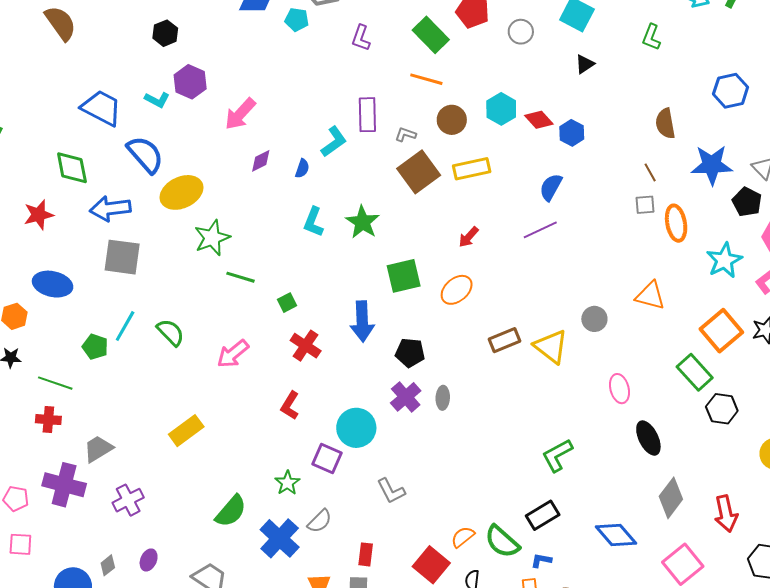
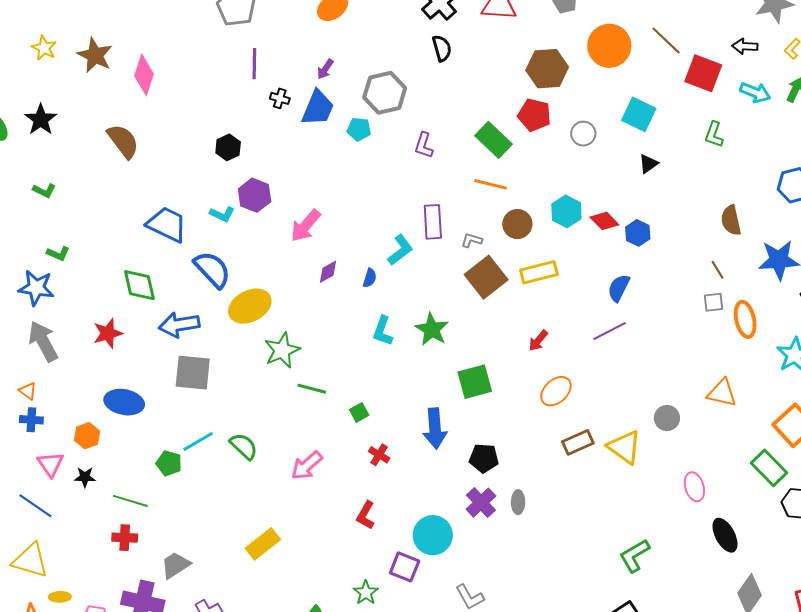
orange ellipse: (457, 290) -> (556, 391), moved
cyan line: (125, 326) -> (198, 441), turned 32
red cross: (306, 346) -> (379, 455), size x0.7

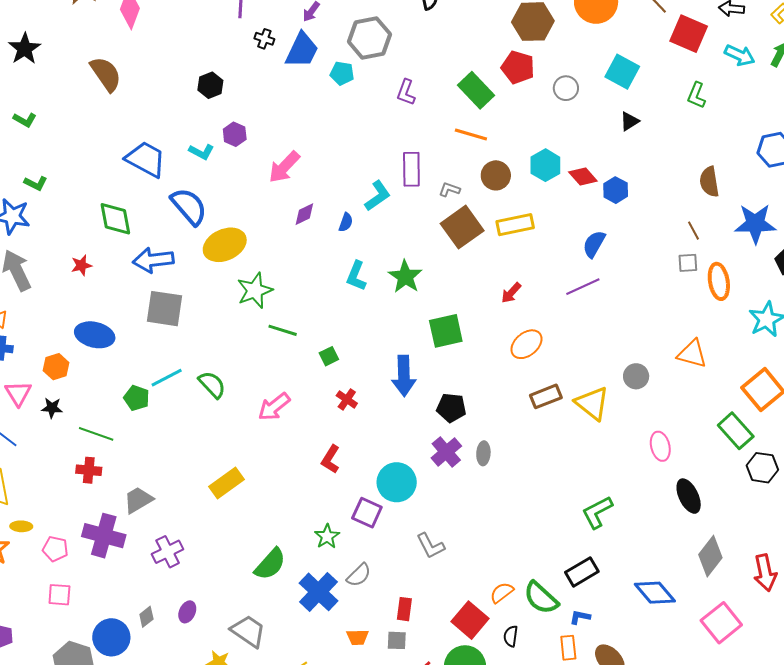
purple hexagon: (255, 195) -> (235, 134), size x0.7
red star: (108, 333) -> (81, 265), size x0.7

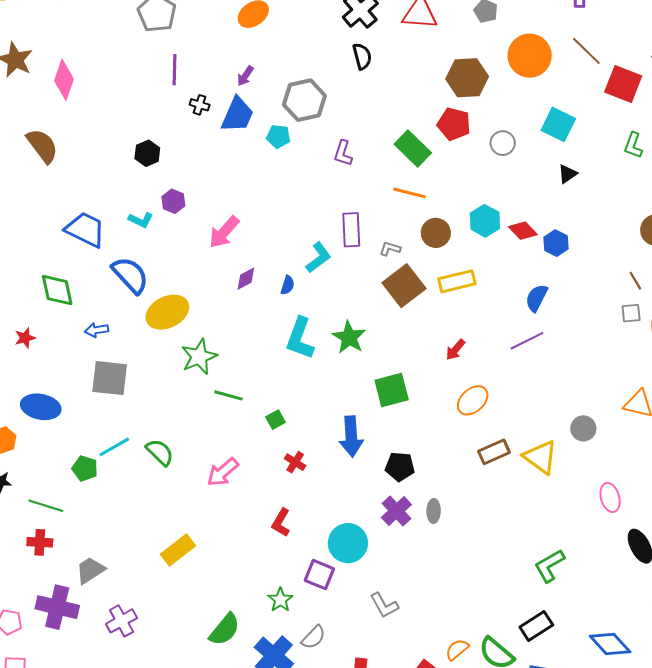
blue arrow: (153, 260) -> (97, 330), size x0.6
cyan L-shape: (356, 276) -> (300, 338), size x1.4

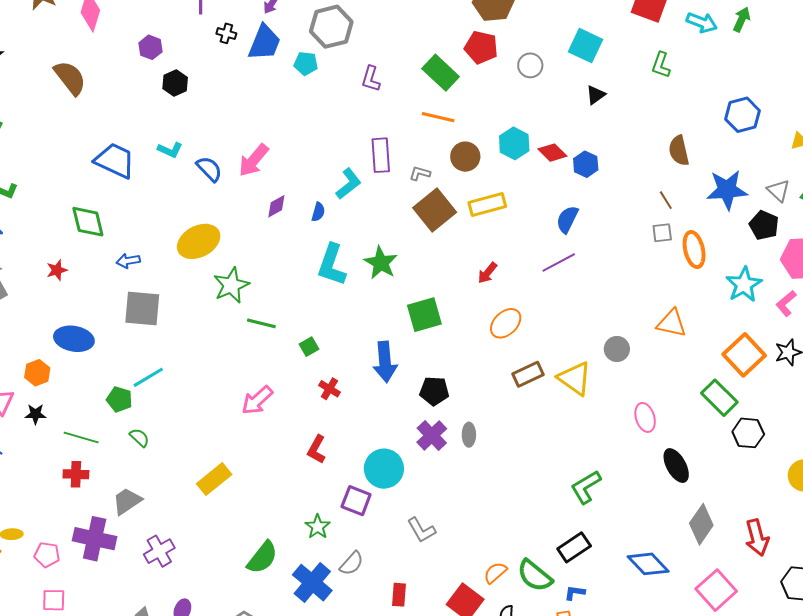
purple hexagon: (173, 201) -> (150, 47), moved
blue semicircle: (130, 275) -> (209, 169), moved, size x0.7
green semicircle: (160, 452) -> (139, 438), moved, size x0.7

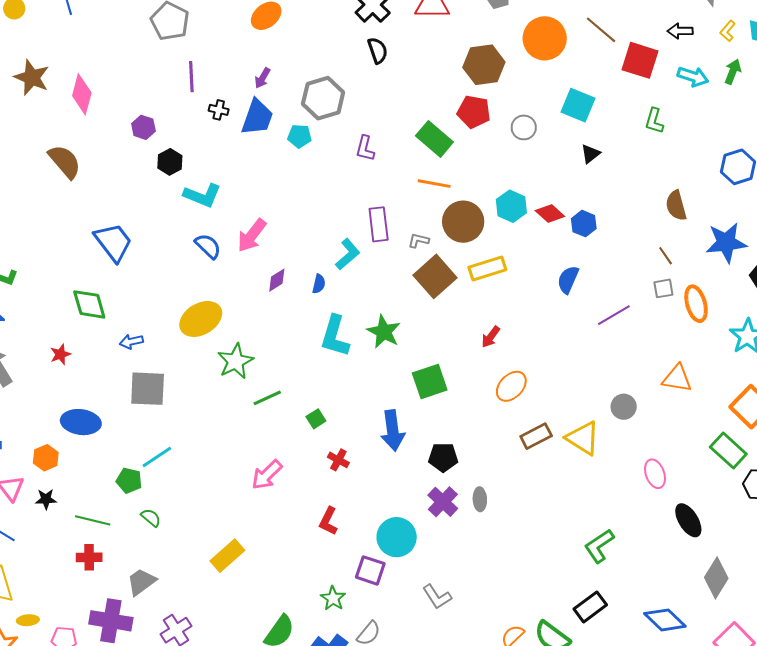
cyan L-shape: (170, 150) -> (202, 195), moved, size x1.5
brown circle: (465, 157) -> (463, 222), size x1.4
blue trapezoid: (115, 161) -> (113, 242), turned 30
purple line: (559, 263) -> (614, 315), moved
green line: (261, 323) -> (267, 398), turned -36

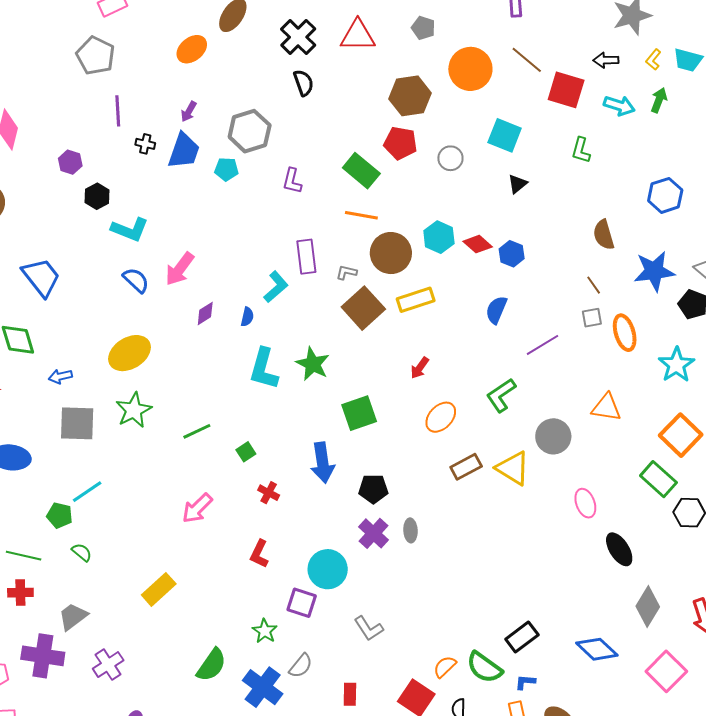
green star: (235, 361) -> (134, 410), moved
gray circle: (624, 407) -> (553, 436), size x1.4
green L-shape: (599, 546) -> (501, 395), moved

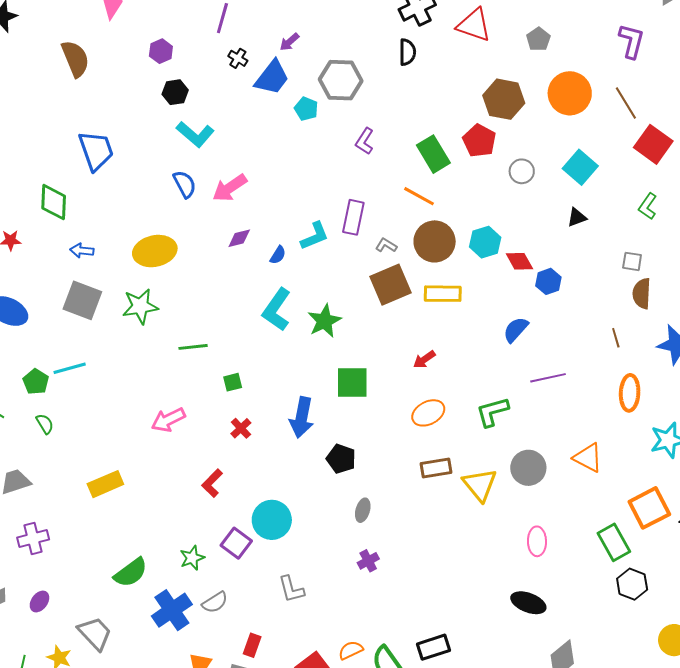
gray square: (592, 318) -> (632, 261), moved
purple cross: (373, 533) -> (368, 561), moved, size x0.7
black ellipse: (619, 549) -> (528, 603), moved, turned -56

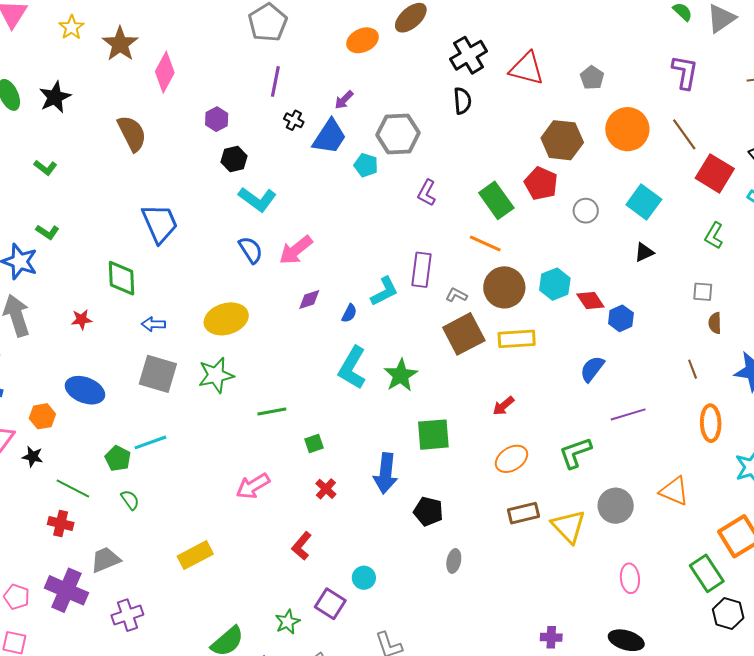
brown semicircle: (642, 294) -> (715, 323), size x0.7
cyan circle: (272, 520) -> (364, 578), size x0.6
purple cross: (368, 561) -> (551, 637), moved, turned 35

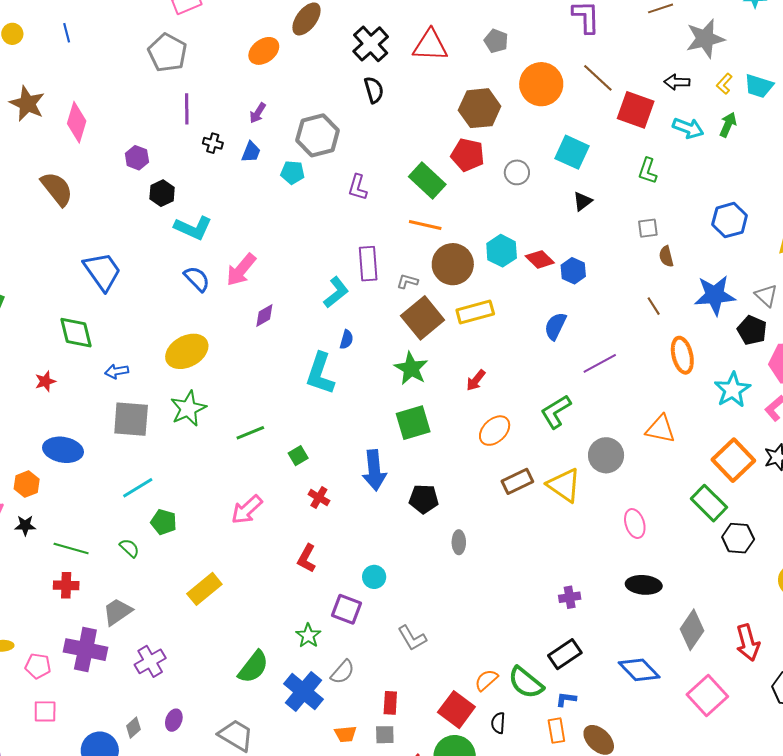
blue trapezoid: (329, 137) -> (251, 152), size x0.6
blue semicircle: (349, 313) -> (346, 339), moved
green star: (401, 375) -> (411, 368), moved
green pentagon: (118, 458) -> (164, 522), moved

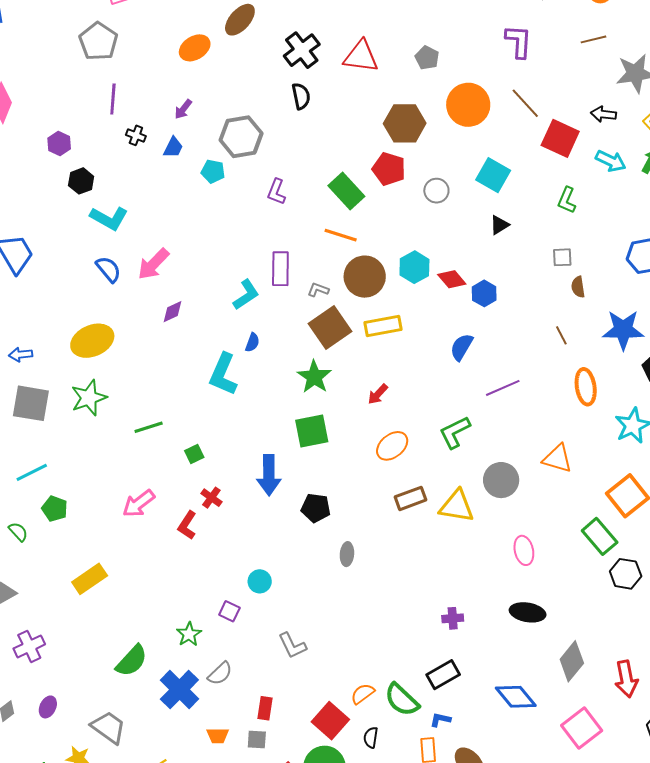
yellow triangle: (564, 485) -> (457, 506), turned -30
red L-shape: (307, 558) -> (187, 525), moved
purple square: (347, 609) -> (229, 611), size x0.7

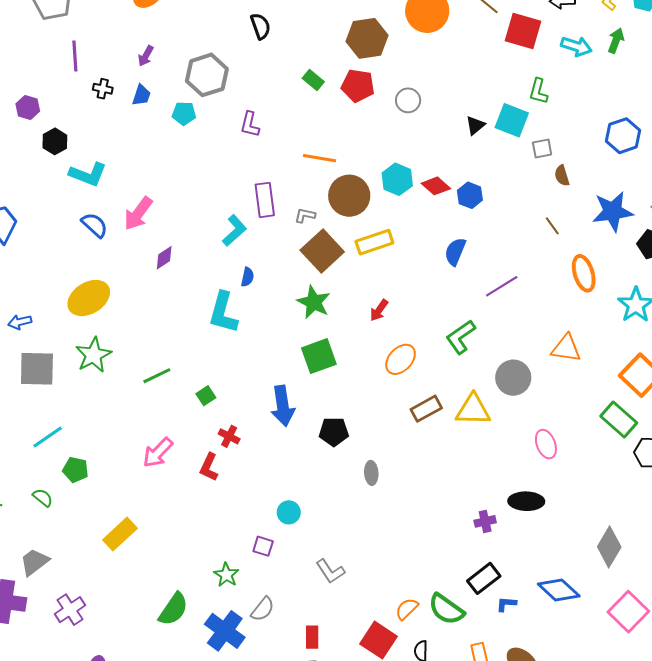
cyan square: (493, 175) -> (512, 120), moved
green rectangle: (346, 191) -> (313, 80), moved, size x0.6
black ellipse: (528, 612) -> (526, 501), moved
blue L-shape: (440, 720) -> (506, 604), moved

